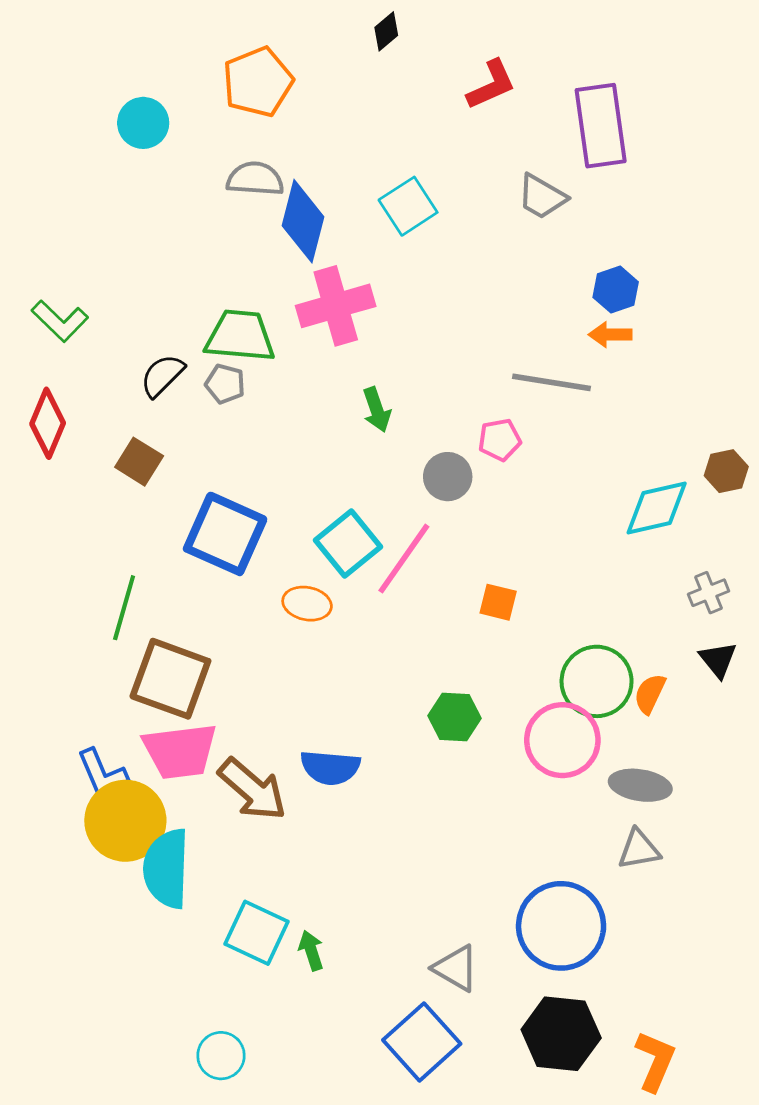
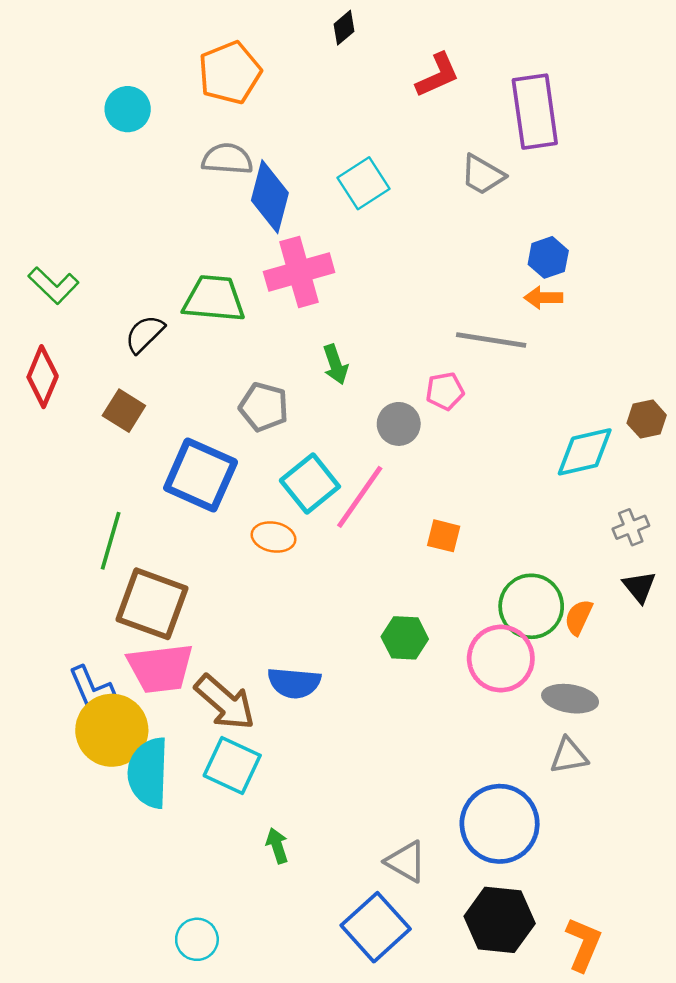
gray pentagon: (225, 384) -> (264, 407), moved, size x1.4
cyan square: (257, 933) -> (232, 765), moved

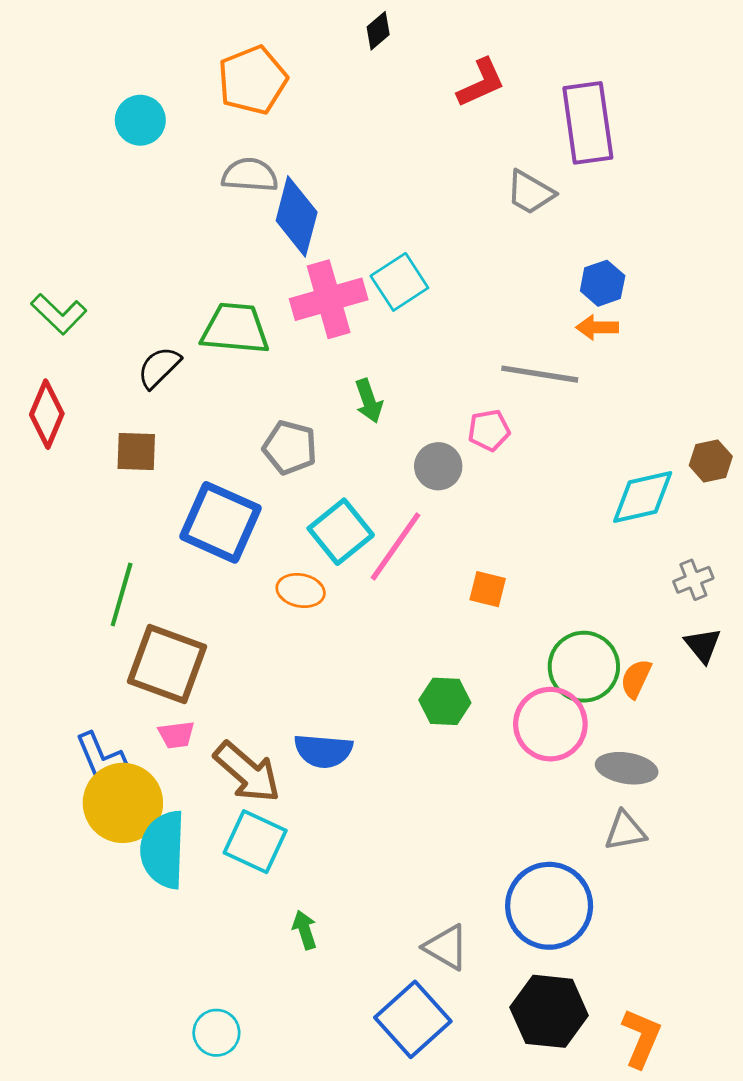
cyan square: (363, 183) -> (399, 282), moved
brown square: (124, 411) -> (136, 452), turned -30
pink trapezoid: (160, 668) -> (176, 735), size x0.5

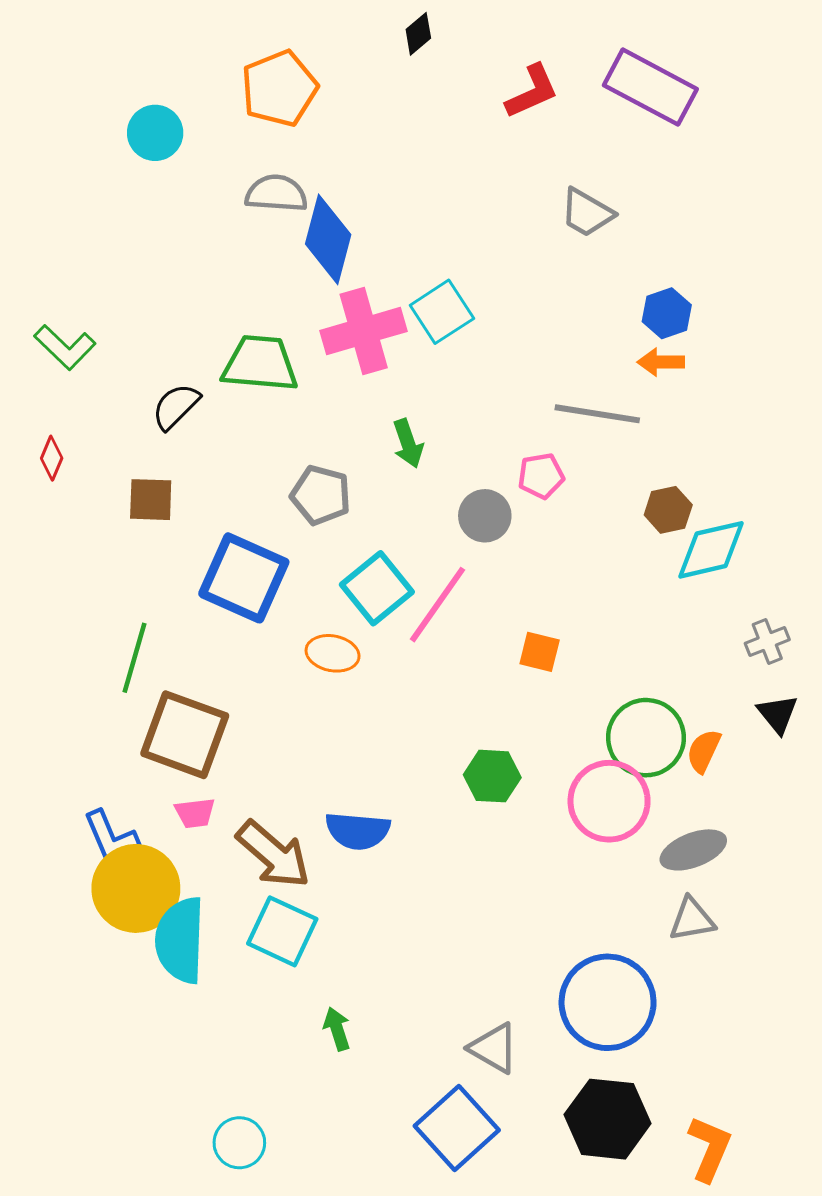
purple rectangle: (588, 123) -> (650, 87), moved, turned -54
red diamond: (47, 414) -> (52, 458), size x0.6
brown hexagon: (711, 461) -> (668, 510), moved
gray ellipse: (627, 768) -> (693, 850), turned -30

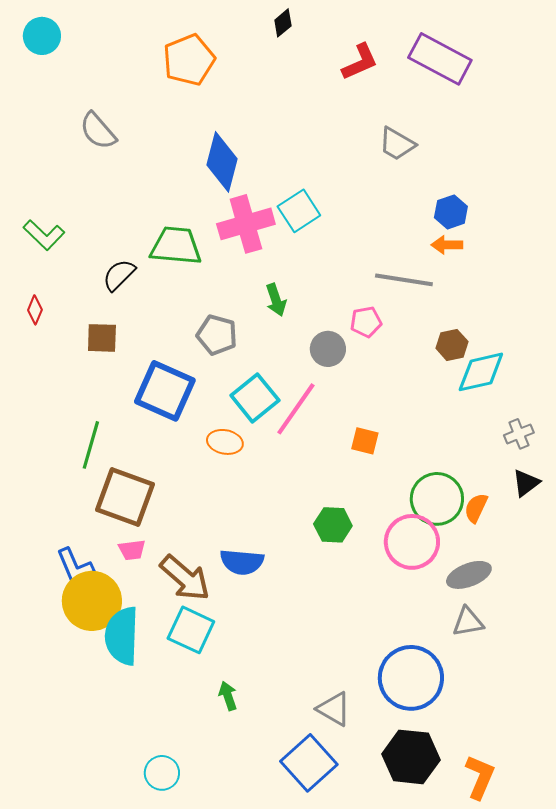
cyan circle: (155, 133) -> (42, 36), moved
gray semicircle: (276, 193) -> (98, 131), moved, turned -135
black triangle: (778, 714) -> (526, 483), turned 32

